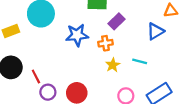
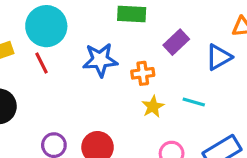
purple rectangle: (116, 21) -> (176, 42), moved
red line: (36, 76) -> (42, 63), moved

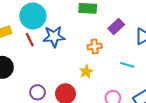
blue star: (100, 60) -> (54, 37), moved
yellow star: (153, 107) -> (86, 72), moved

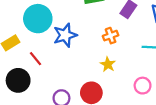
red line: (30, 40) -> (35, 59), moved

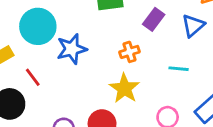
yellow star: (108, 64) -> (124, 88), size x1.5

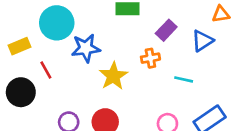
orange cross: (130, 52) -> (150, 58), moved
yellow star: (124, 88) -> (113, 76), moved

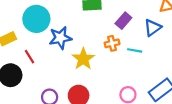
cyan line: (184, 79) -> (135, 50), moved

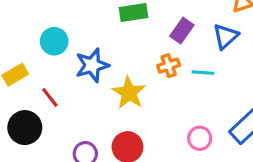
cyan circle: (36, 19) -> (54, 41), size x0.7

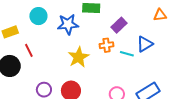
blue triangle: (226, 36) -> (145, 44), moved
blue star: (92, 65) -> (68, 24), moved

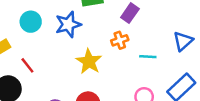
blue triangle: (145, 44) -> (183, 41), moved
cyan line: (127, 54) -> (148, 57), moved

